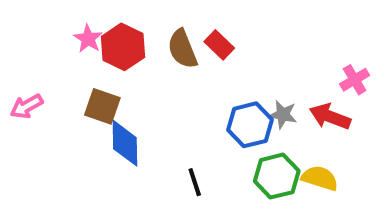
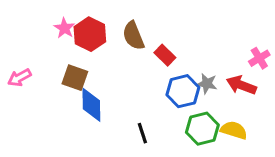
red rectangle: (219, 45) -> (165, 55), moved

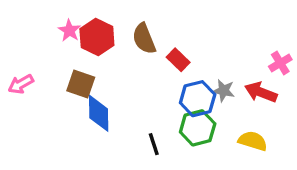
green hexagon: (202, 129) -> (198, 128), moved

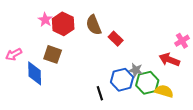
gray star: (224, 91) -> (136, 70), moved
blue hexagon: (198, 99) -> (122, 80), moved
blue diamond: (99, 113) -> (35, 73), moved
green hexagon: (198, 128) -> (147, 83), moved

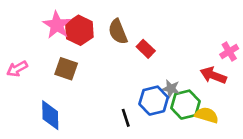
pink star: (45, 20) -> (57, 25), size x1.5
blue diamond: (35, 73) -> (50, 115), moved

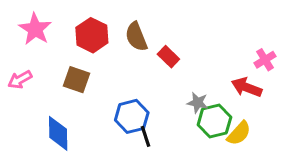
pink star: (57, 25) -> (35, 29), moved
blue hexagon: (154, 101) -> (132, 116), moved
yellow semicircle: (207, 115) -> (239, 133), turned 115

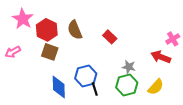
red hexagon: (92, 35) -> (47, 30), moved
brown semicircle: (136, 37) -> (75, 30), moved
green hexagon: (214, 121) -> (127, 85), moved
blue diamond: (58, 133) -> (59, 87), moved

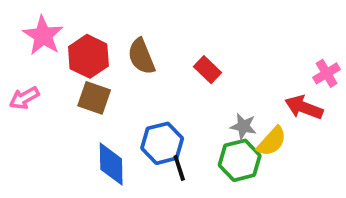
yellow semicircle: (156, 87) -> (272, 141), moved

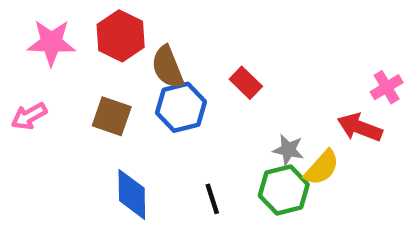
pink star: (43, 36) -> (51, 42), turned -30
red hexagon: (88, 56) -> (121, 36), moved
blue hexagon: (162, 143) -> (181, 107), moved

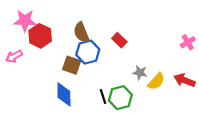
red hexagon: (121, 36) -> (40, 36), moved
brown square: (112, 116) -> (72, 65), moved
red arrow: (360, 127) -> (184, 80), moved
green hexagon: (284, 190) -> (120, 98), moved

